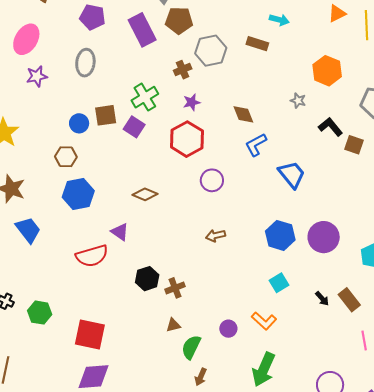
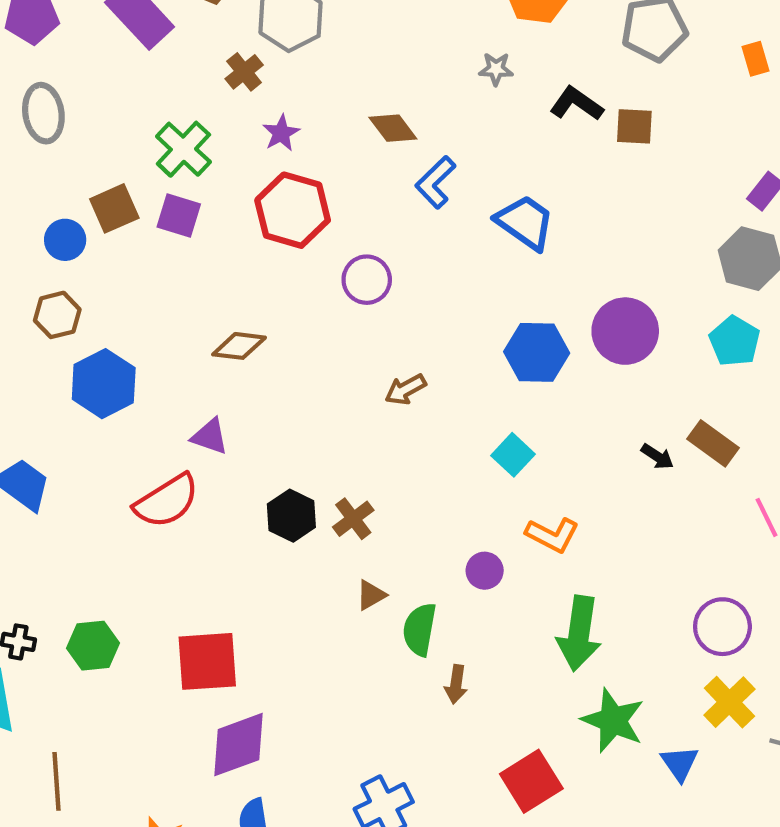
cyan square: (279, 283) -> (513, 455), moved

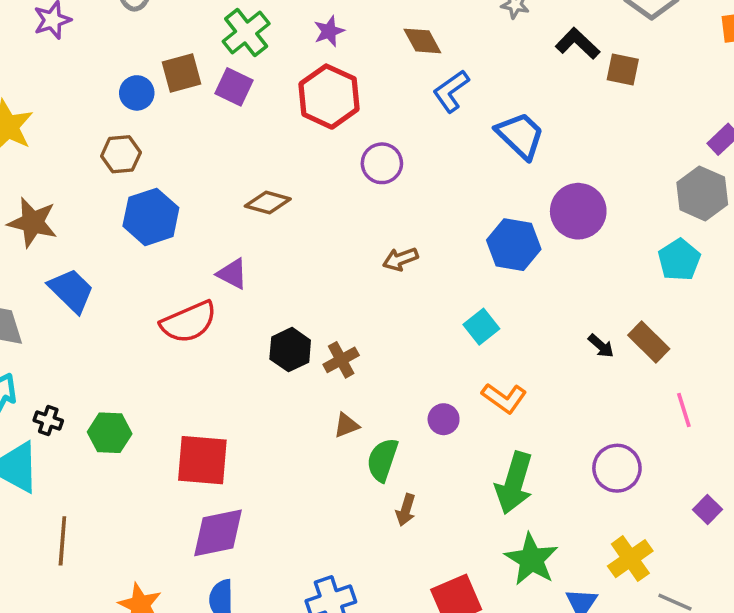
purple circle: (625, 331) -> (578, 211), moved
purple circle: (722, 627) -> (617, 468), moved

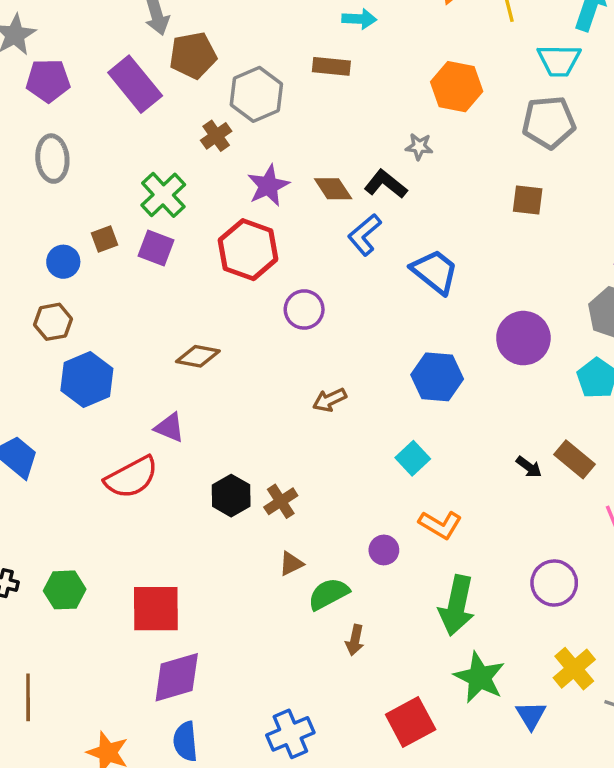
purple star: (329, 31) -> (268, 186), moved, size x1.4
black L-shape: (578, 43) -> (386, 184), moved
brown square: (181, 73) -> (105, 239), size x0.7
purple circle: (578, 211) -> (523, 338), moved
green semicircle: (382, 460) -> (329, 594), turned 48

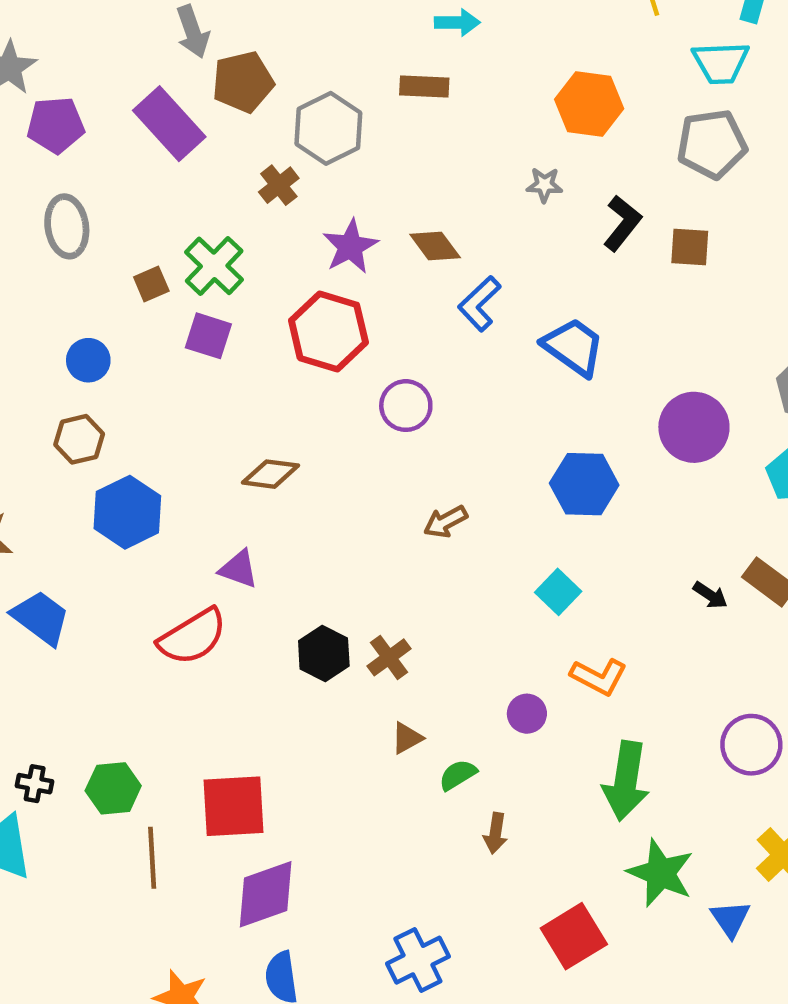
black L-shape: (386, 184) -> (622, 223), moved, turned 93
brown square: (105, 239) -> (151, 284), moved
green semicircle: (329, 594) -> (458, 775), size x0.7
brown line: (28, 697) -> (152, 858), moved

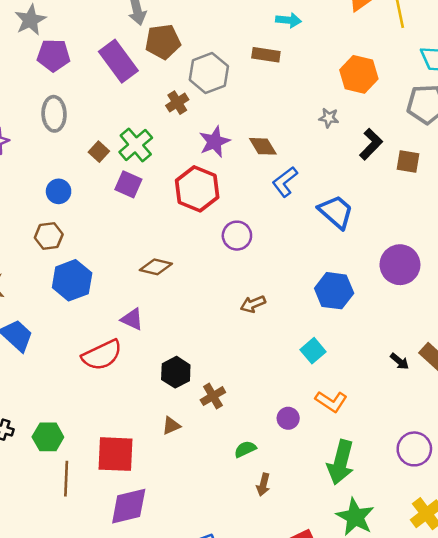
brown square: (151, 284) -> (99, 152), turned -30
brown cross: (389, 657) -> (213, 396), moved
brown triangle: (407, 738) -> (171, 426), moved

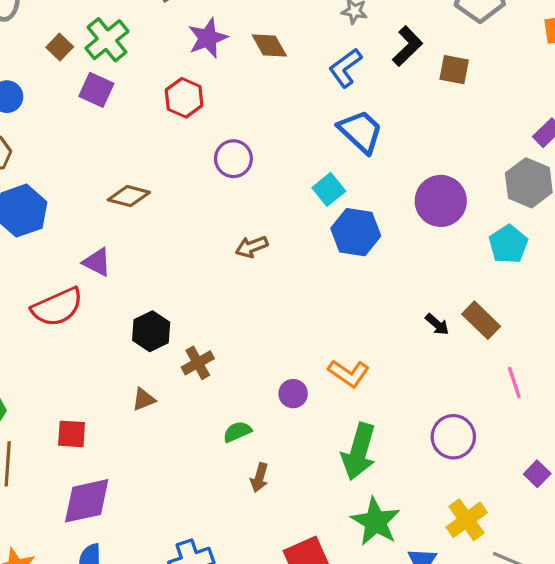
blue L-shape: (285, 182) -> (345, 68), moved
red hexagon: (197, 189) -> (184, 98), size x0.7
cyan square: (313, 351) -> (329, 189), moved
red square: (115, 454) -> (72, 434), size x0.6

